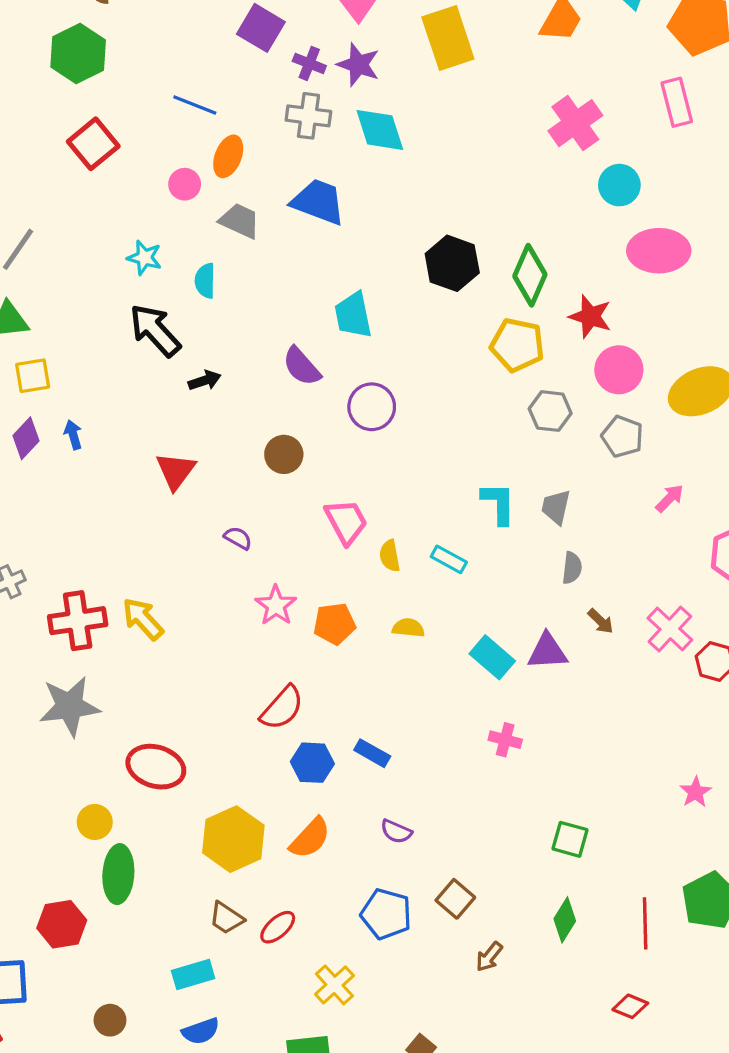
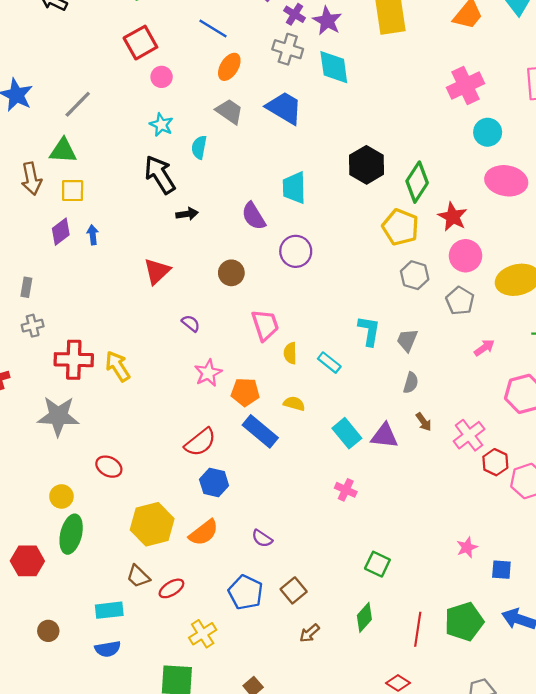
pink circle: (185, 184) -> (162, 77), moved
blue rectangle: (372, 753) -> (260, 431), moved, size x1.5
red ellipse: (156, 767) -> (109, 467), size x0.7

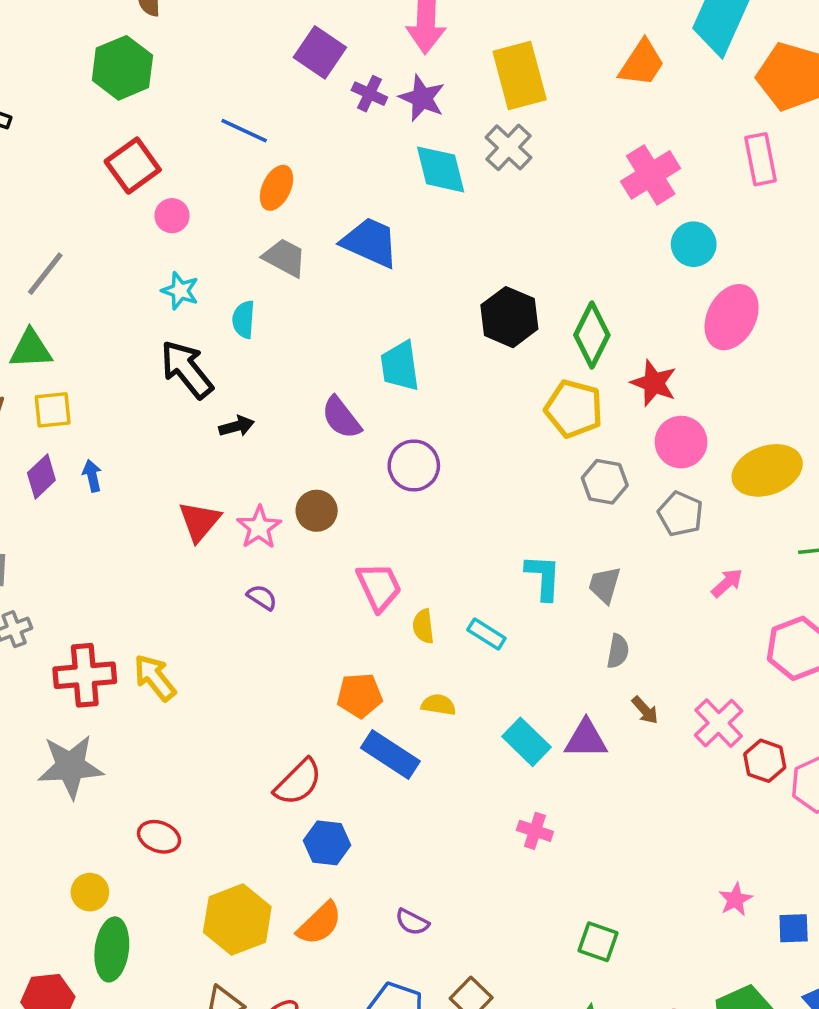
gray cross: (288, 49) -> (508, 147), moved, turned 32
pink ellipse: (506, 181) -> (732, 317), turned -66
pink star: (208, 373) -> (259, 527), moved

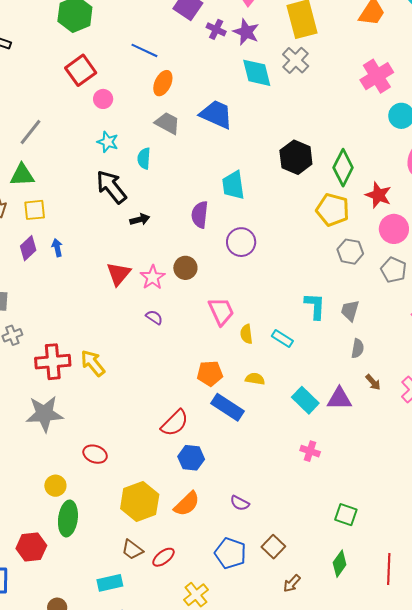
purple semicircle: (341, 418) -> (200, 215), turned 44

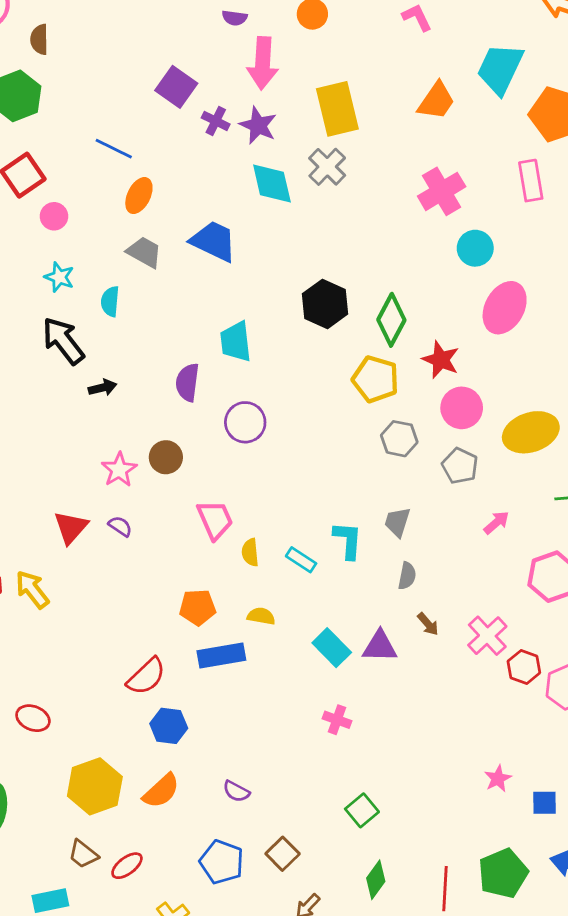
red triangle: (119, 274) -> (71, 527), moved
cyan L-shape: (315, 306) -> (348, 540), moved
blue rectangle: (227, 407) -> (221, 655), turned -44
green square: (346, 515) -> (362, 810), moved, turned 30

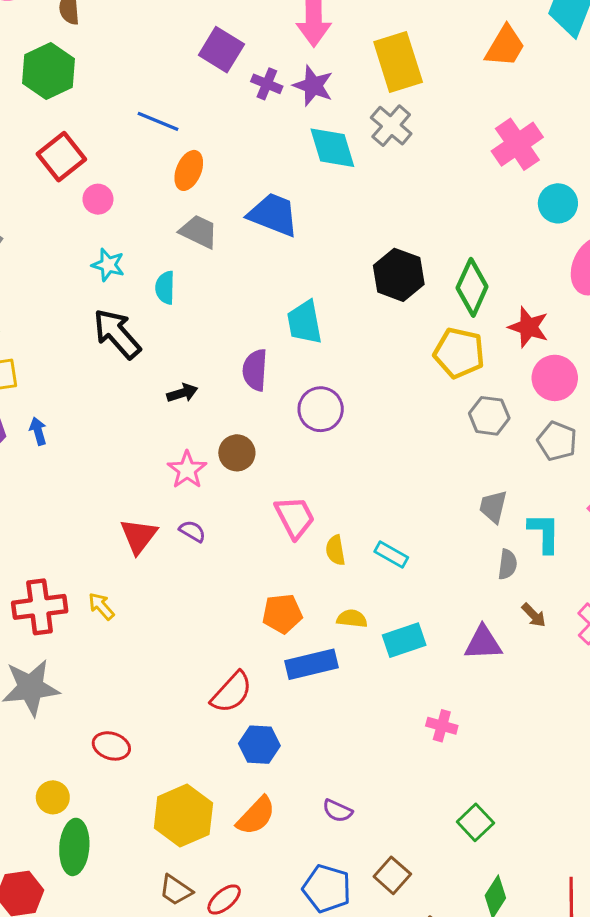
black arrow: (103, 388) -> (182, 393), moved
cyan L-shape: (348, 540) -> (544, 533), moved
yellow arrow: (32, 589) -> (101, 606), size x0.7
cyan rectangle: (332, 648) -> (404, 640), moved, turned -60

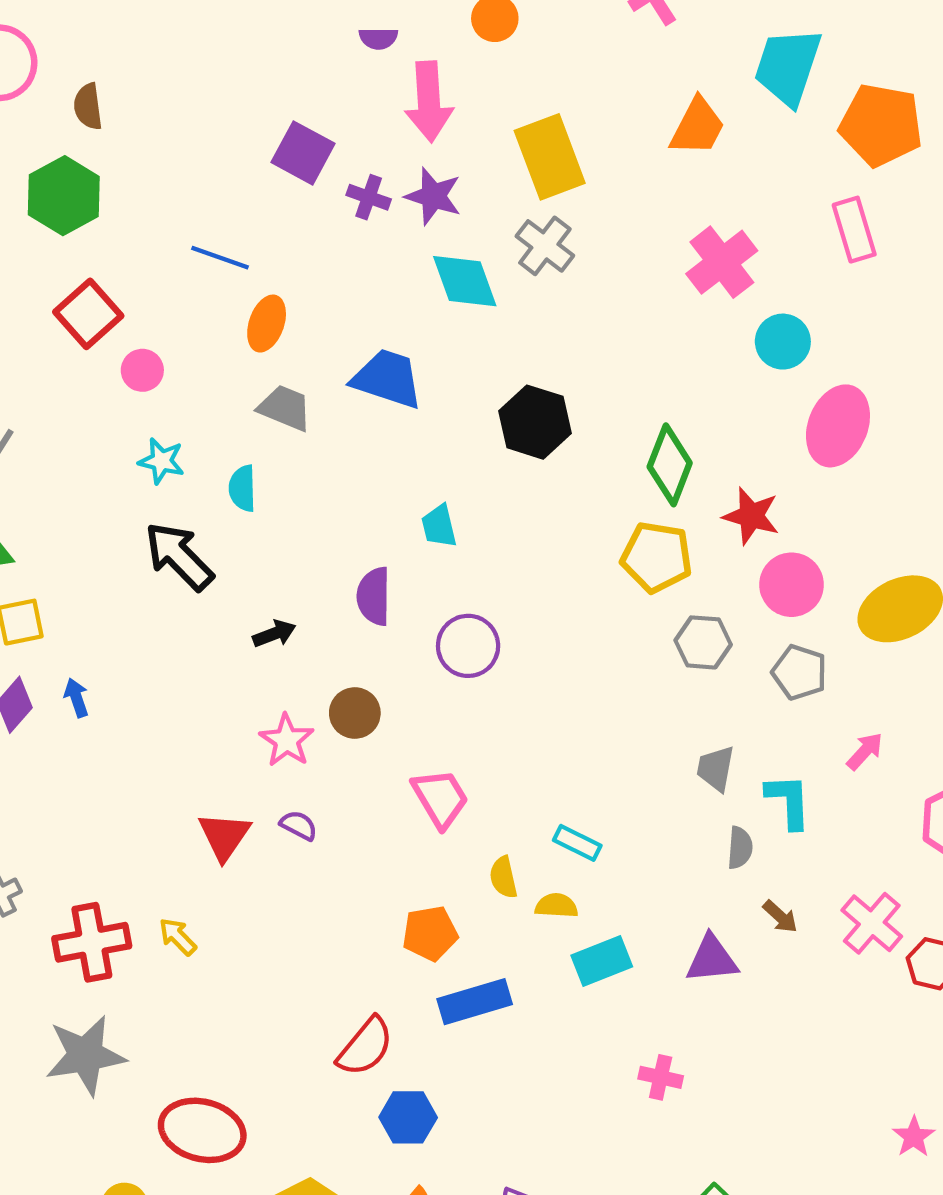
black hexagon: (399, 275) -> (535, 422), moved
cyan trapezoid: (305, 322) -> (439, 526), size x0.7
yellow semicircle: (335, 550) -> (503, 877), moved
yellow semicircle: (352, 619) -> (556, 906), moved
red ellipse: (111, 746) -> (202, 1130), size x1.6

